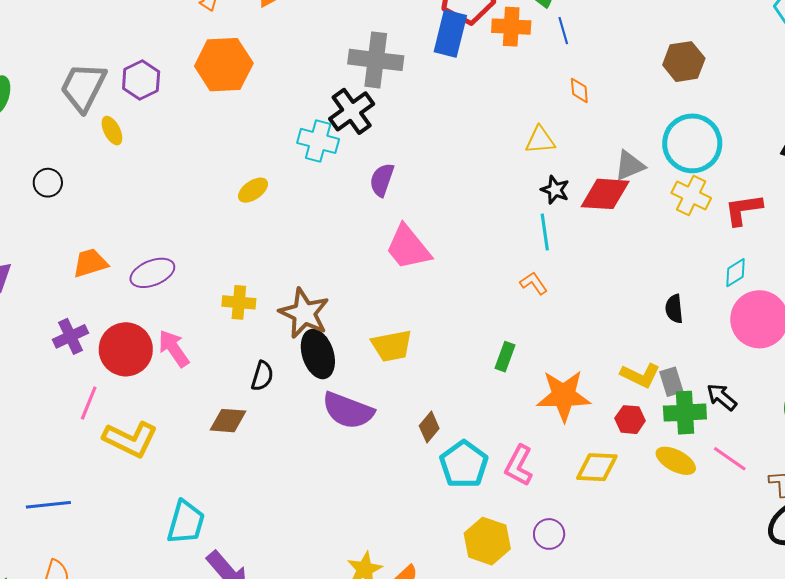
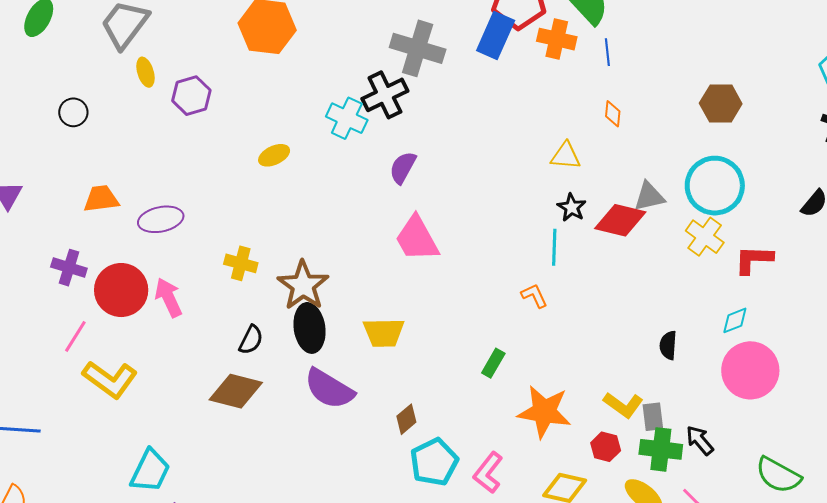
purple hexagon: (141, 80) -> (191, 96), moved
purple cross: (71, 336) -> (69, 268), turned 32
brown diamond: (228, 421) -> (236, 391), moved, size x1.4

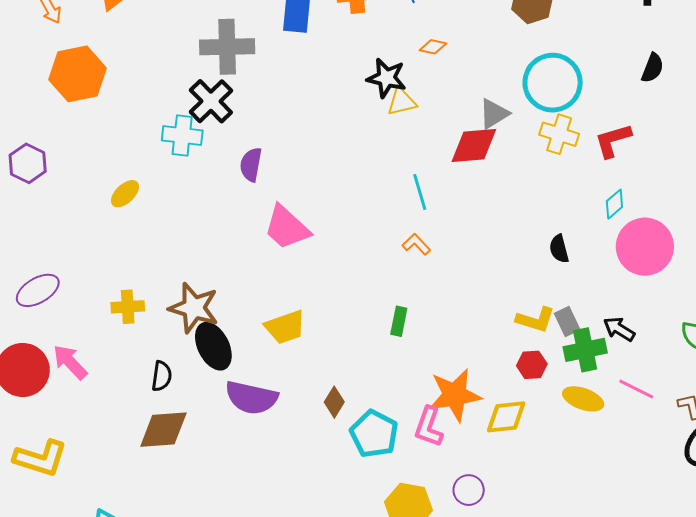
orange diamond: (613, 114) -> (433, 47), turned -64
black star: (572, 207) -> (386, 78), moved, size x1.4
orange star: (544, 412) -> (455, 395), moved

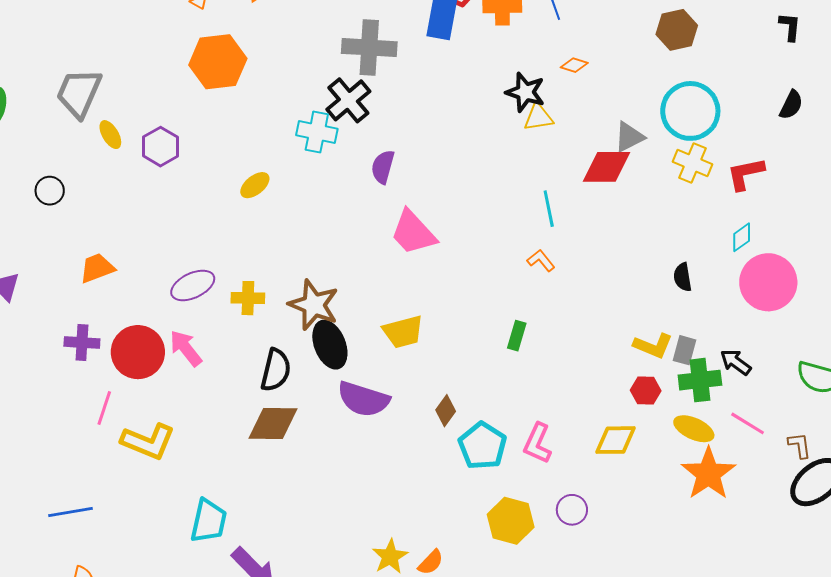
purple ellipse: (38, 290) -> (193, 285), moved
gray rectangle: (567, 321) -> (684, 350), turned 36
black semicircle: (162, 376) -> (276, 370), size x1.4
orange star: (455, 395) -> (708, 474), moved, turned -30

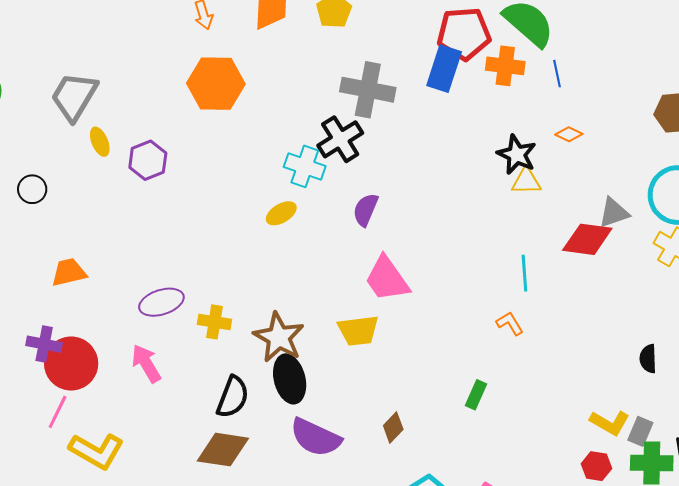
yellow ellipse: (255, 185) -> (281, 213), moved
yellow trapezoid: (403, 332) -> (358, 330), moved
red circle: (138, 352) -> (71, 364), moved
brown diamond: (446, 411) -> (393, 427), moved

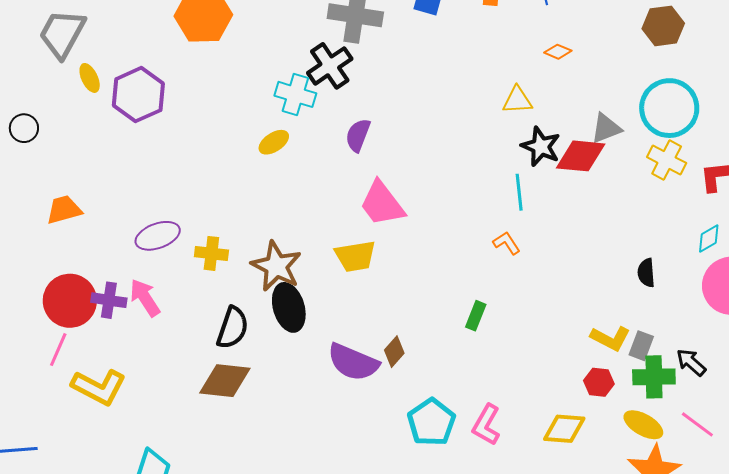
black star: (517, 155) -> (541, 146), moved
purple hexagon: (148, 160) -> (138, 95), size x1.4
purple cross: (44, 344) -> (109, 300), moved
purple semicircle: (316, 437) -> (353, 362), moved

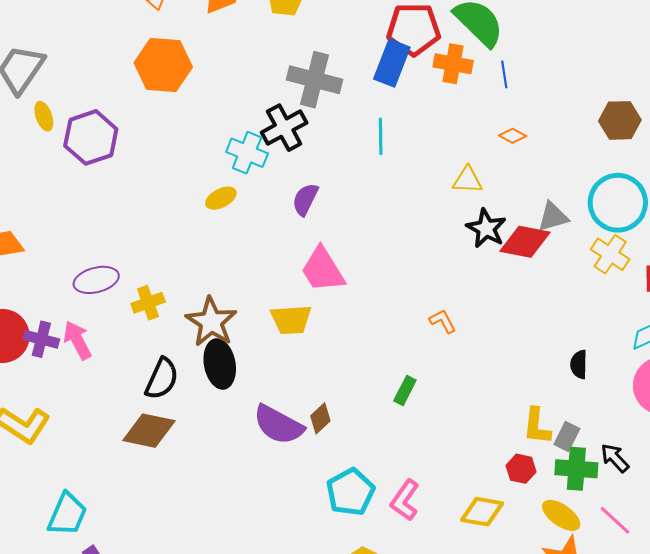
cyan line: (519, 192) -> (381, 136), moved
yellow cross: (211, 253) -> (148, 303), turned -32
yellow L-shape: (610, 338) -> (537, 426), turned 63

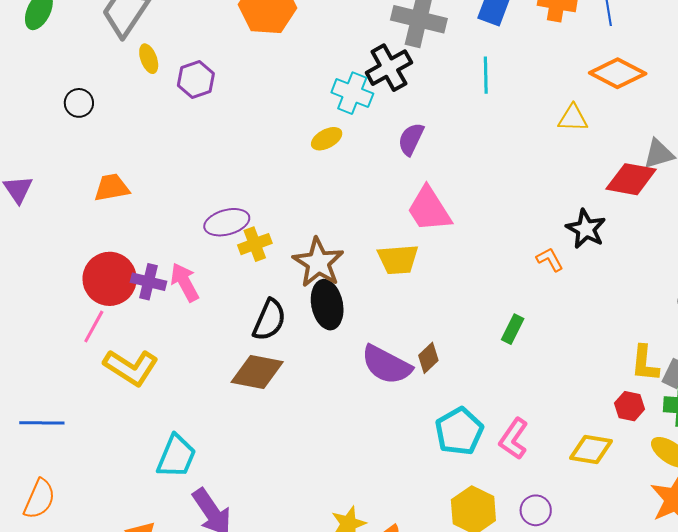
orange diamond: (513, 136) -> (618, 73), size x2.0
purple hexagon: (91, 137) -> (196, 79), size x0.7
black star: (486, 228) -> (586, 229), moved
purple ellipse: (96, 280) -> (227, 222), moved

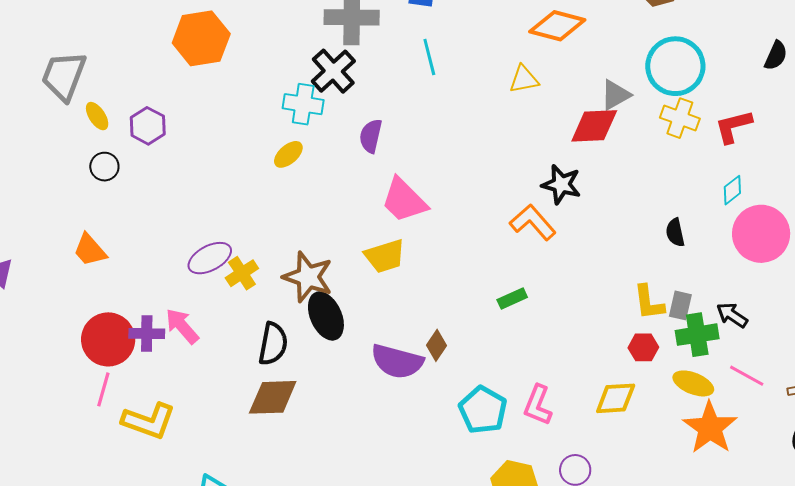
black circle: (79, 103) -> (104, 167), moved
orange trapezoid: (112, 188) -> (90, 250), turned -108
orange L-shape: (550, 259) -> (533, 222), size x1.6
green rectangle: (513, 329) -> (512, 298), turned 52

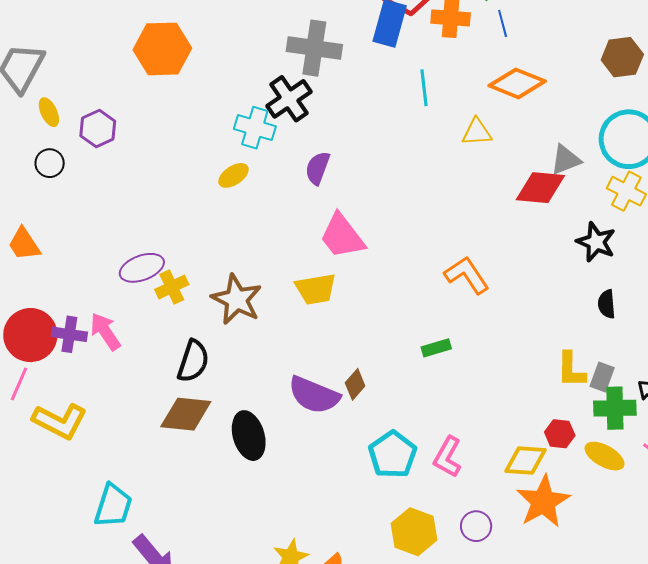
cyan line: (429, 57) -> (424, 88), moved
black star: (561, 184) -> (596, 242), moved
black ellipse: (326, 316) -> (249, 436), moved
red hexagon: (643, 347) -> (560, 434), moved
orange star: (710, 428) -> (543, 502), moved

